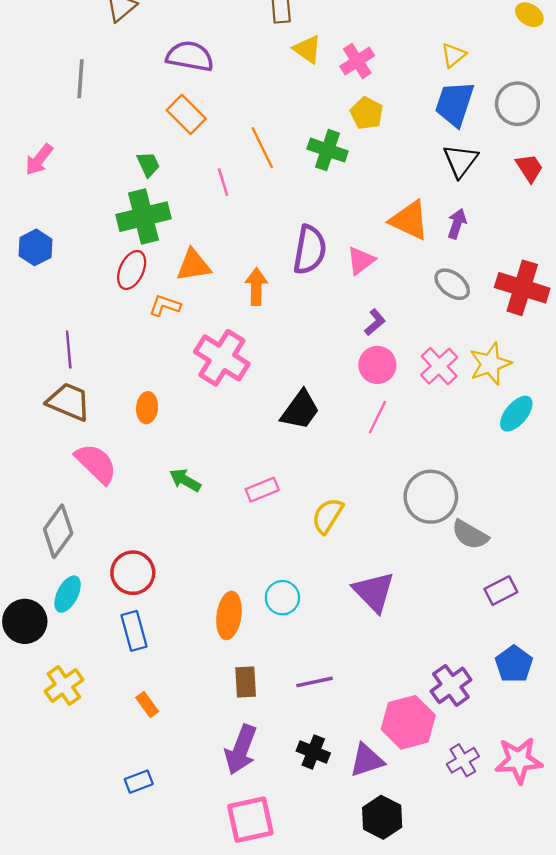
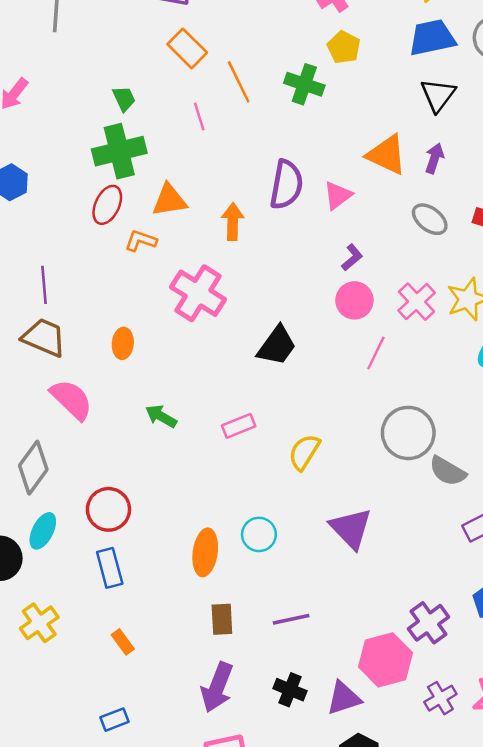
blue trapezoid: (455, 104) -> (432, 38), turned 60
orange rectangle: (186, 114) -> (187, 48), moved
pink line: (377, 417) -> (376, 353), moved

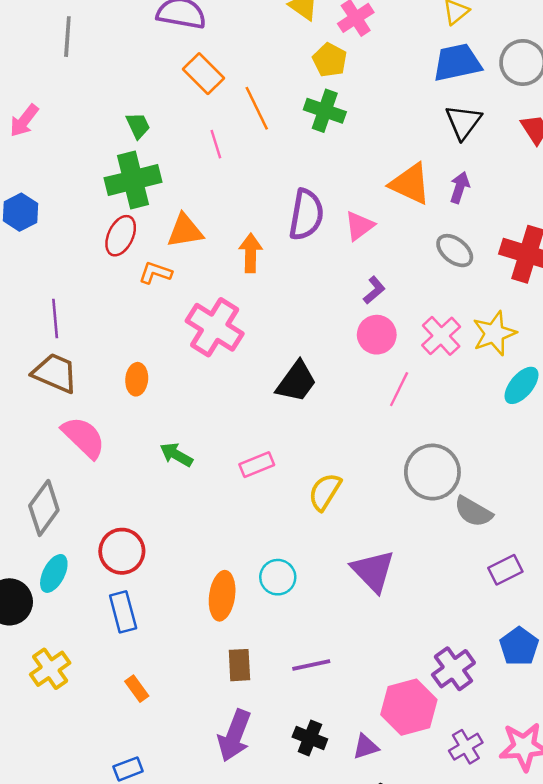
yellow pentagon: (344, 47) -> (330, 60), moved
purple triangle: (344, 698) -> (366, 747), size x0.7

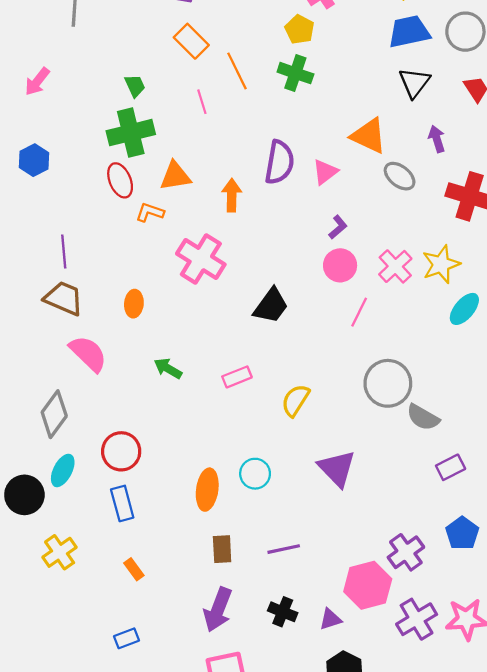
purple arrow: (460, 187) -> (437, 139), moved, turned -35
red ellipse: (121, 236) -> (120, 180), turned -48
gray ellipse: (455, 251) -> (400, 176), moved
purple cross: (466, 747) -> (417, 619), size x1.4

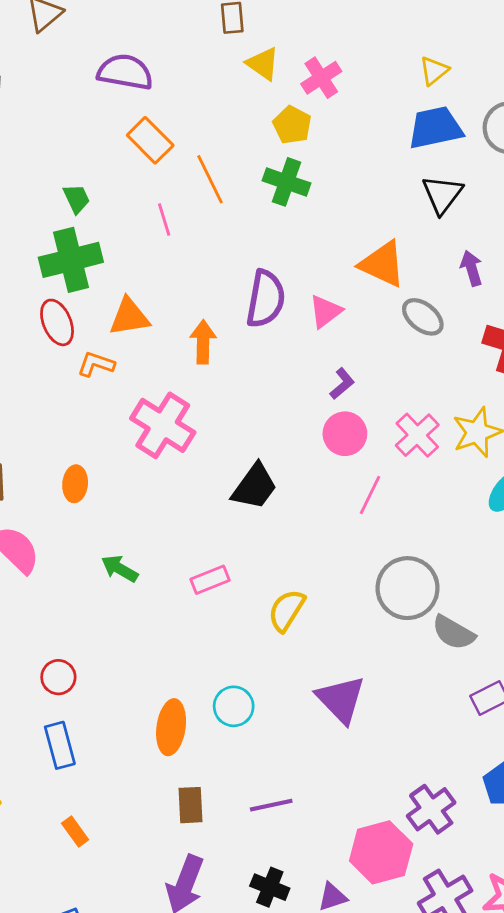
red circle: (121, 451) -> (58, 677), size x0.7

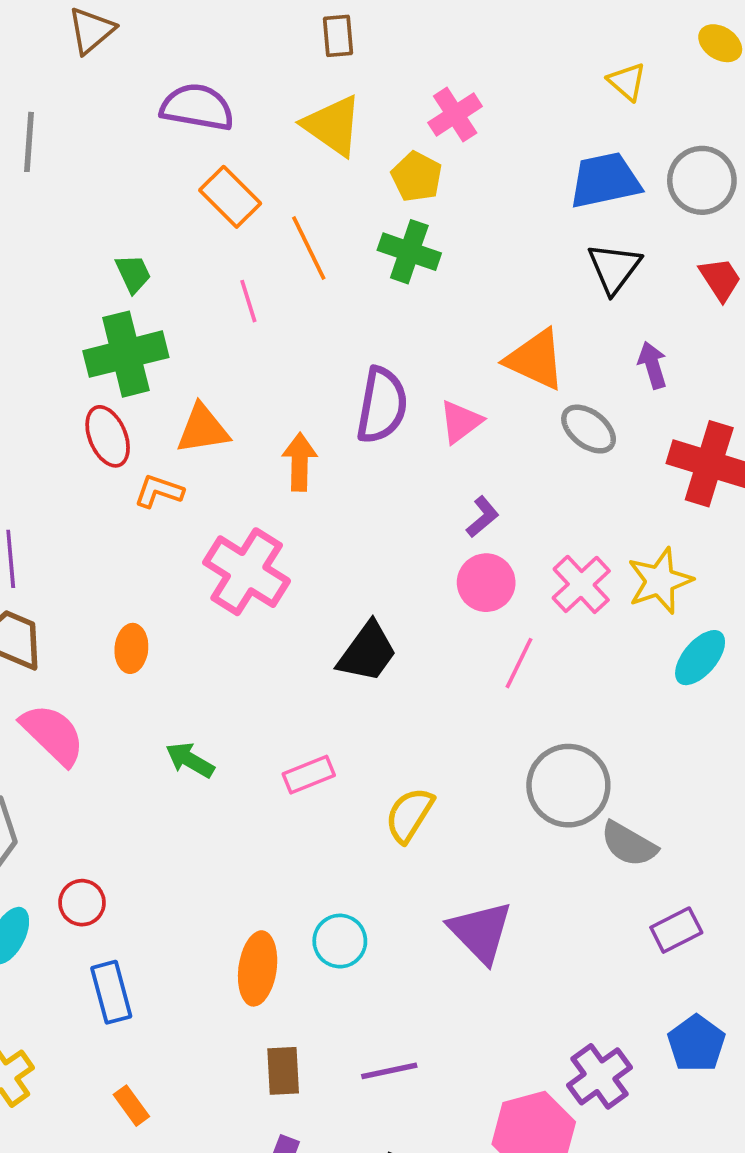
yellow triangle: (263, 64) -> (333, 125), moved, size x1.4
yellow triangle: (434, 71) -> (627, 82), moved, turned -40
red circle: (58, 677) -> (82, 903), moved

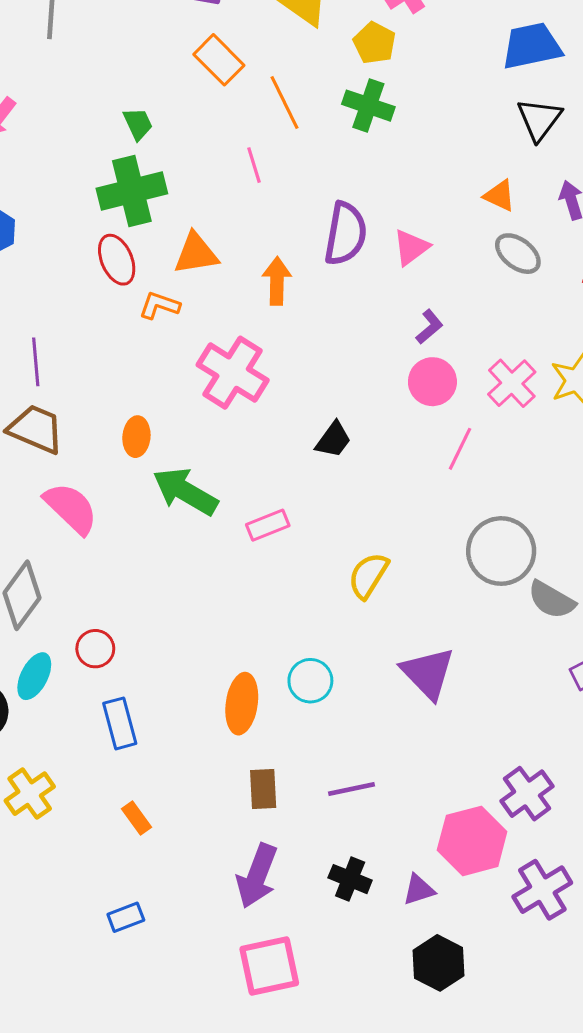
pink line: (248, 301) -> (254, 165), moved
orange triangle: (536, 360) -> (500, 196), moved, size x0.6
black trapezoid: (367, 652) -> (333, 440), size x0.7
green arrow: (190, 760) -> (185, 492), moved, size x1.6
pink rectangle: (309, 775) -> (268, 525), moved

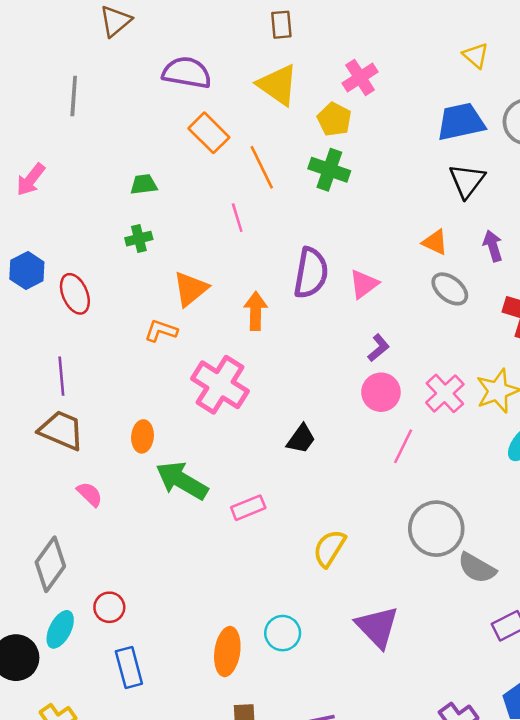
green trapezoid: (138, 124) -> (144, 184), turned -72
green cross: (132, 191) -> (139, 239), size x0.5
orange triangle: (196, 254) -> (190, 289), turned -30
red ellipse: (117, 260) -> (75, 294), moved
pink semicircle: (71, 508) -> (90, 494), size x0.6

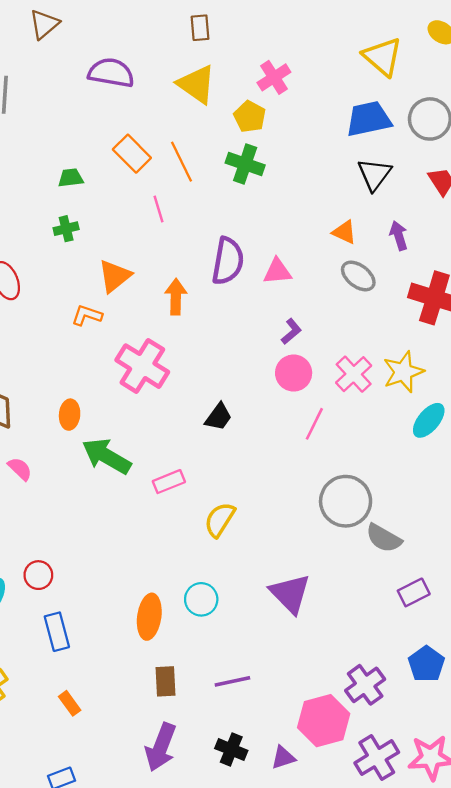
yellow triangle: (476, 55) -> (383, 57), size x1.6
orange rectangle: (209, 133) -> (132, 154), moved
pink triangle: (364, 284) -> (277, 271), turned 32
yellow semicircle: (329, 548) -> (220, 520), moved

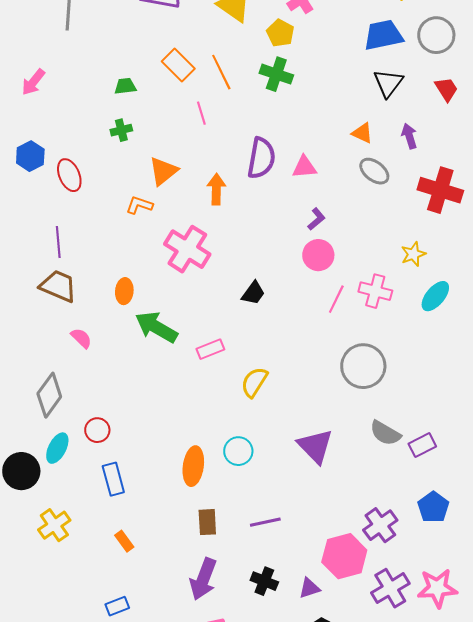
yellow star: (403, 372) -> (413, 254), size x0.7
pink cross: (354, 374) -> (375, 291), moved, turned -32
gray semicircle: (384, 538) -> (385, 433), moved

